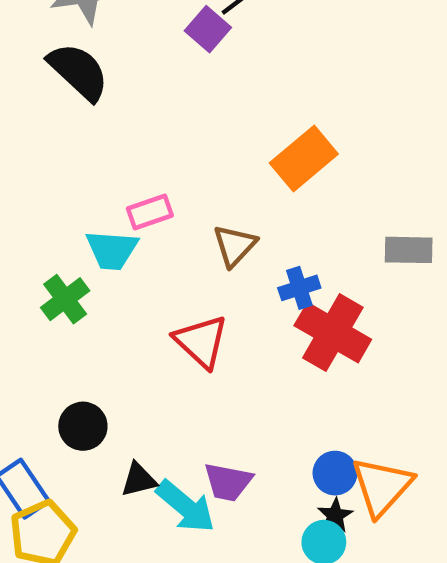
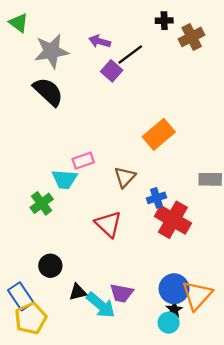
blue circle: (335, 473) -> (174, 289), size x1.4

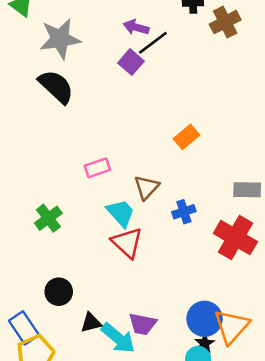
purple arrow: (100, 41) -> (136, 27), moved
orange rectangle: (159, 134) -> (186, 137), size x0.7
cyan trapezoid: (65, 179) -> (121, 213), moved, turned -136
red cross: (173, 220) -> (235, 238), moved

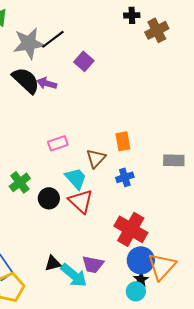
purple arrow: (136, 27) -> (47, 83), moved
black line: (153, 43) -> (53, 39), moved
orange rectangle: (186, 137) -> (123, 141), moved, turned -60
red cross: (235, 238) -> (131, 229), moved
black circle: (59, 292) -> (49, 198), moved

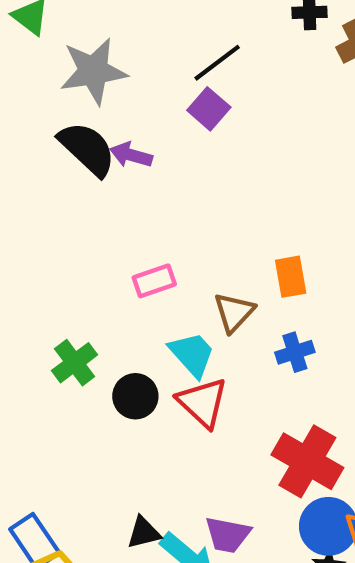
black line: (53, 39) -> (217, 63), moved

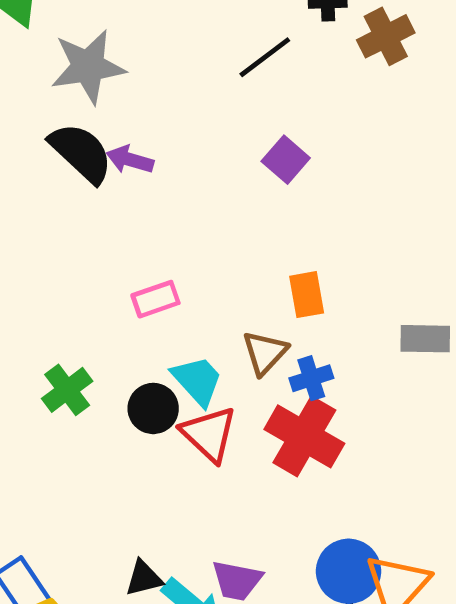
black line: (217, 63) -> (265, 57), moved
purple square: (209, 109) -> (286, 160), moved
brown triangle: (234, 312) -> (265, 353), moved
black circle: (135, 396) -> (153, 408), moved
red cross: (307, 461) -> (304, 436), moved

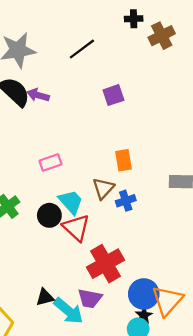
black line: (265, 57) -> (82, 49), moved
purple square: (286, 160) -> (113, 95), turned 30
red cross: (304, 436) -> (106, 264), moved, turned 30

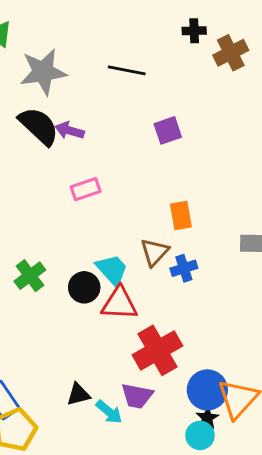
black line: (82, 49) -> (127, 70), turned 48
pink rectangle: (50, 163) -> (86, 189), moved
red triangle: (76, 228) -> (119, 303), turned -40
cyan arrow: (68, 311) -> (109, 412), size x0.7

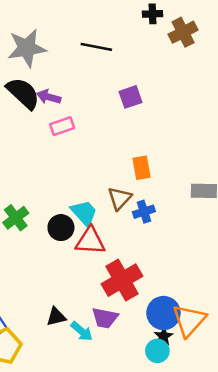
pink rectangle: (86, 189) -> (62, 126), moved

